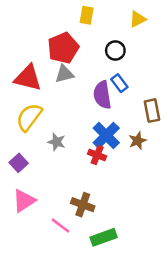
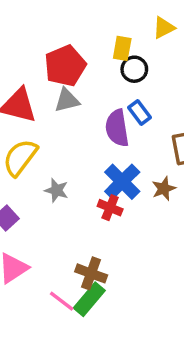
yellow rectangle: (87, 15) -> (122, 48), moved
green rectangle: (104, 237) -> (89, 299), moved, turned -30

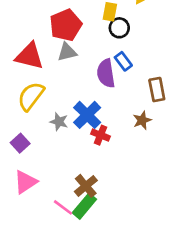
blue cross: (122, 182) -> (87, 115), moved
brown cross: (91, 273) -> (86, 186), turned 30

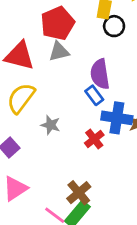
blue rectangle: (123, 61) -> (94, 95), moved
blue cross: (87, 115) -> (117, 118), moved, turned -36
red cross: (101, 135) -> (94, 139), turned 30

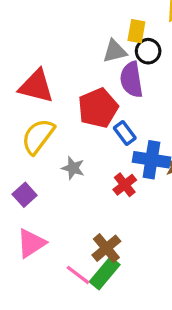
red pentagon: (58, 23) -> (98, 108), moved
gray triangle: (59, 52) -> (115, 51), moved
purple semicircle: (100, 74) -> (131, 80), moved

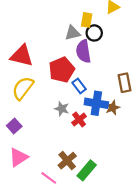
gray star: (73, 168) -> (62, 109), moved
green rectangle: (105, 273) -> (87, 170), moved

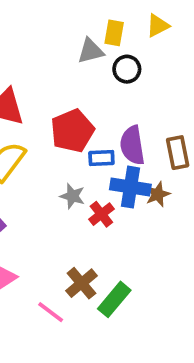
yellow rectangle: (87, 20) -> (114, 33), moved
gray triangle: (73, 33) -> (91, 51), moved
purple semicircle: (83, 51) -> (132, 145), moved
blue rectangle: (79, 86) -> (101, 158), turned -56

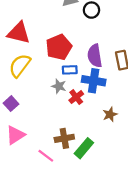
blue rectangle: (101, 158) -> (70, 70), moved
brown star: (158, 194) -> (110, 114), moved
brown cross: (81, 283) -> (64, 138), turned 30

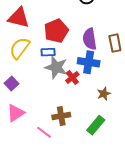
blue rectangle: (70, 70) -> (48, 52), moved
gray star: (59, 86) -> (56, 67), size x1.6
green rectangle: (84, 148) -> (96, 125), moved

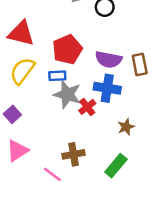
purple semicircle: (90, 39) -> (108, 60), turned -70

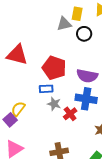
red pentagon: (67, 50) -> (54, 68), turned -30
yellow semicircle: (22, 71) -> (18, 109), moved, size x0.7
gray star: (67, 94) -> (54, 104), size x0.6

